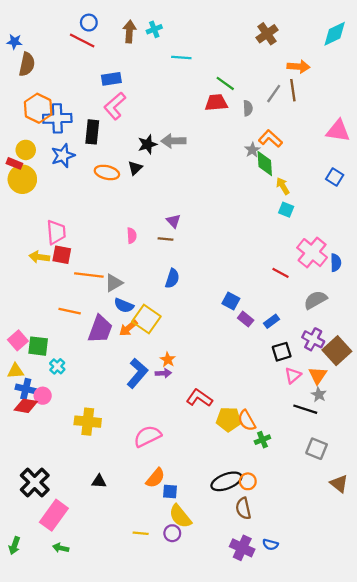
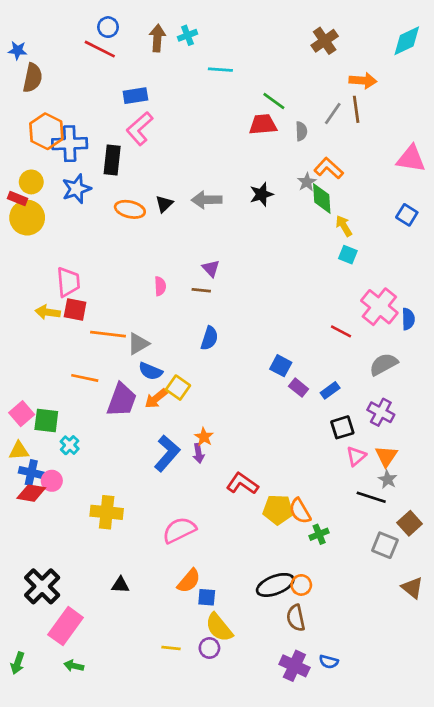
gray arrow: (173, 141) -> (207, 200), moved
black star: (147, 144) -> (262, 194), moved
yellow square: (146, 319) -> (178, 388), size x0.7
brown square: (337, 351) -> (410, 523), moved, size x0.7
purple arrow: (163, 373) -> (198, 453), turned 84

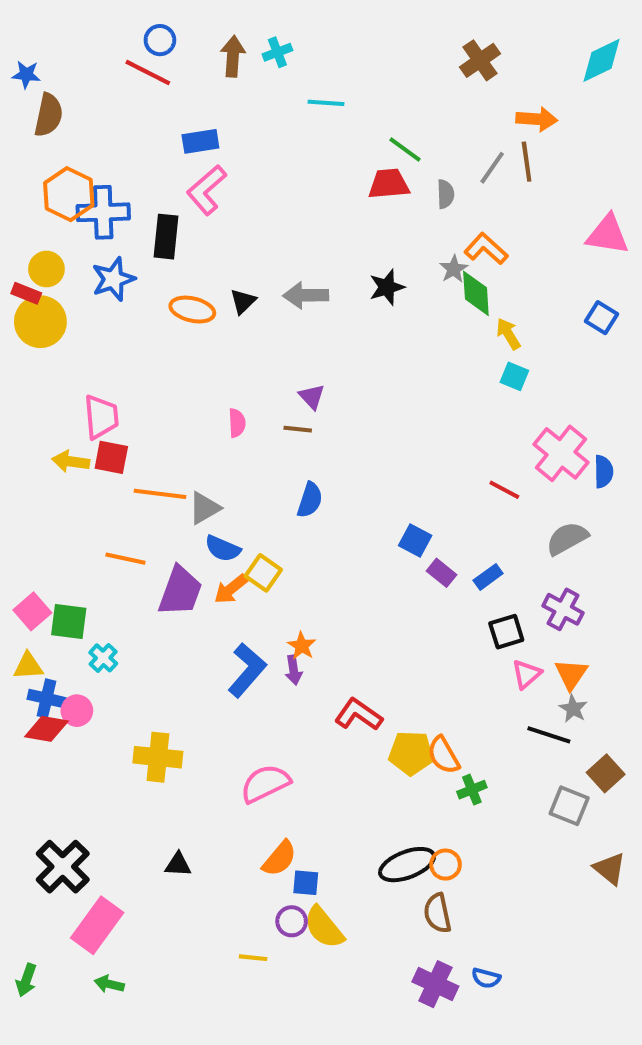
purple circle: (209, 648) -> (292, 921), moved

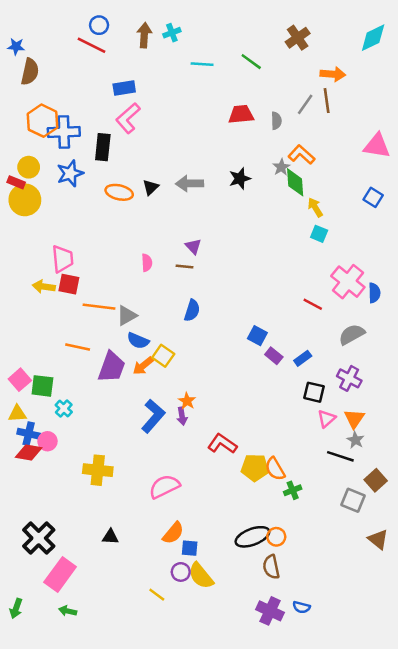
green line: (405, 149) -> (251, 62), moved
black square: (506, 632) -> (314, 392), turned 30
yellow line: (253, 958) -> (157, 595), turned 30

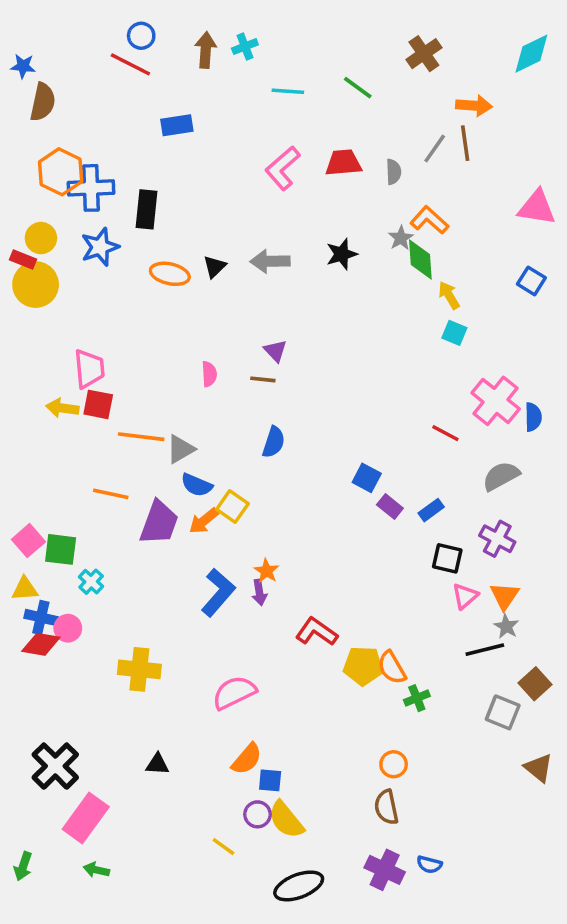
pink L-shape: (128, 118) -> (283, 168), moved
black line: (340, 456) -> (485, 650), turned -32
black ellipse: (252, 537) -> (299, 886), moved

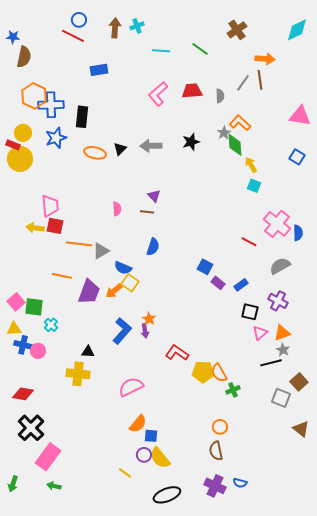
blue semicircle: (197, 485) -> (123, 268), moved
orange triangle: (505, 596) -> (282, 333), turned 36
red diamond: (41, 644) -> (23, 394), moved
black triangle: (157, 764) -> (88, 352), moved

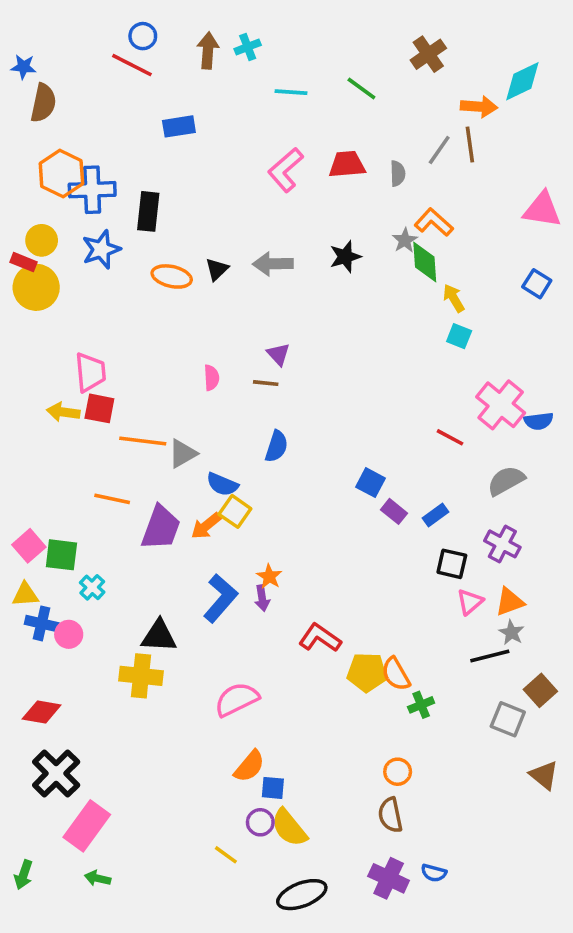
cyan diamond: (297, 30) -> (522, 81), moved
blue semicircle: (298, 233) -> (539, 421), turned 84
black triangle: (88, 352) -> (159, 636), size x1.5

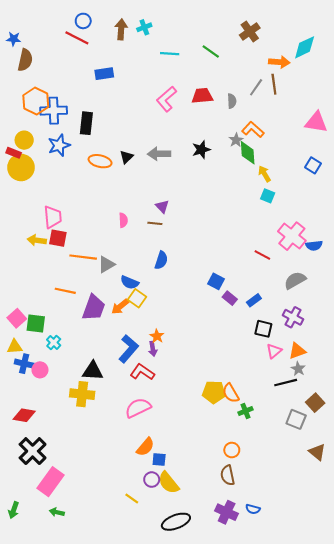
red L-shape: (320, 638) -> (142, 372), moved

